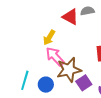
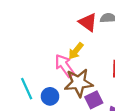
yellow arrow: (49, 38) -> (76, 51), moved
cyan line: (25, 80) -> (27, 89), turned -48

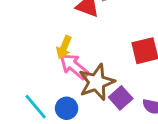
yellow arrow: (76, 51) -> (64, 47), moved

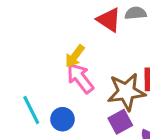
brown star: (97, 82) -> (126, 92), moved

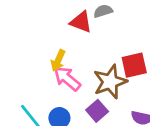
purple square: (120, 122) -> (97, 111), moved

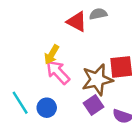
purple square: (97, 111) -> (93, 105), moved

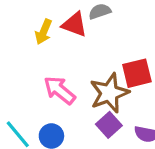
yellow arrow: (52, 55) -> (44, 32), moved

